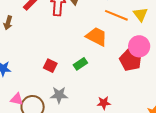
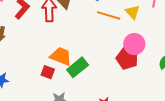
orange trapezoid: (97, 37) -> (61, 56), moved
green rectangle: (80, 64) -> (78, 67), size x1.5

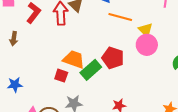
yellow triangle: (132, 12) -> (145, 30), moved
red pentagon: (127, 58) -> (113, 58), moved

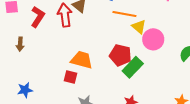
yellow triangle: (145, 30) -> (139, 27), moved
green rectangle: (91, 70) -> (133, 67), moved

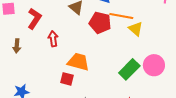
red arrow: (65, 15) -> (53, 39), moved, size x0.7
pink circle: (153, 39) -> (154, 65), moved
red pentagon: (120, 55) -> (100, 23), moved

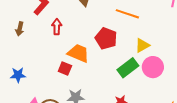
red pentagon: (100, 23) -> (106, 38), moved
yellow triangle: (136, 29) -> (142, 45), moved, turned 42

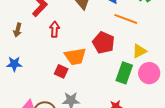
orange trapezoid: (78, 53) -> (75, 56), turned 145
green rectangle: (128, 68) -> (124, 73), turned -35
blue star: (18, 75) -> (14, 64), moved

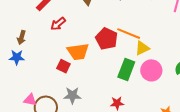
orange line: (126, 19) -> (129, 34), moved
red arrow: (55, 29) -> (58, 24), turned -133
brown arrow: (18, 30) -> (21, 37), moved

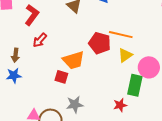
red arrow: (58, 24) -> (40, 40), moved
yellow triangle: (142, 48) -> (125, 55), moved
green rectangle: (126, 70) -> (135, 85), moved

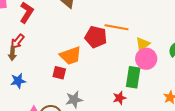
red arrow: (40, 40) -> (17, 41), moved
yellow triangle: (125, 55) -> (143, 44), moved
blue star: (14, 75) -> (18, 81), moved

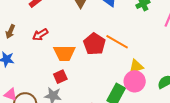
red arrow: (17, 41) -> (40, 35), moved
red square: (59, 73) -> (60, 77), moved, turned 32

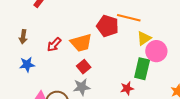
red arrow: (40, 35) -> (54, 45), moved
yellow triangle: (136, 66) -> (144, 38), moved

